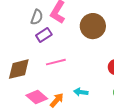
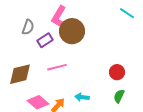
gray semicircle: (37, 17) -> (28, 27), moved
brown circle: (93, 26) -> (72, 31), moved

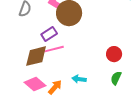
purple rectangle: (45, 40) -> (49, 34), moved
brown diamond: (20, 74) -> (36, 56), moved

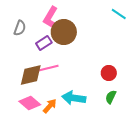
purple rectangle: (49, 34) -> (44, 43), moved
cyan arrow: (79, 79) -> (74, 98), size x1.6

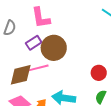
pink L-shape: (51, 18) -> (41, 18), turned -40
brown circle: (64, 32) -> (54, 48), moved

